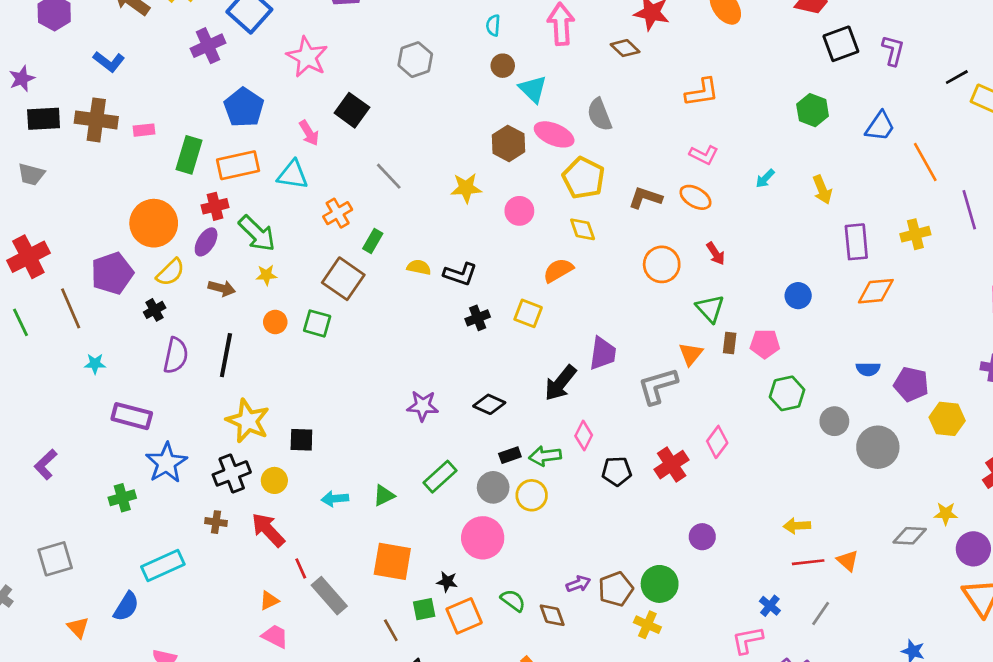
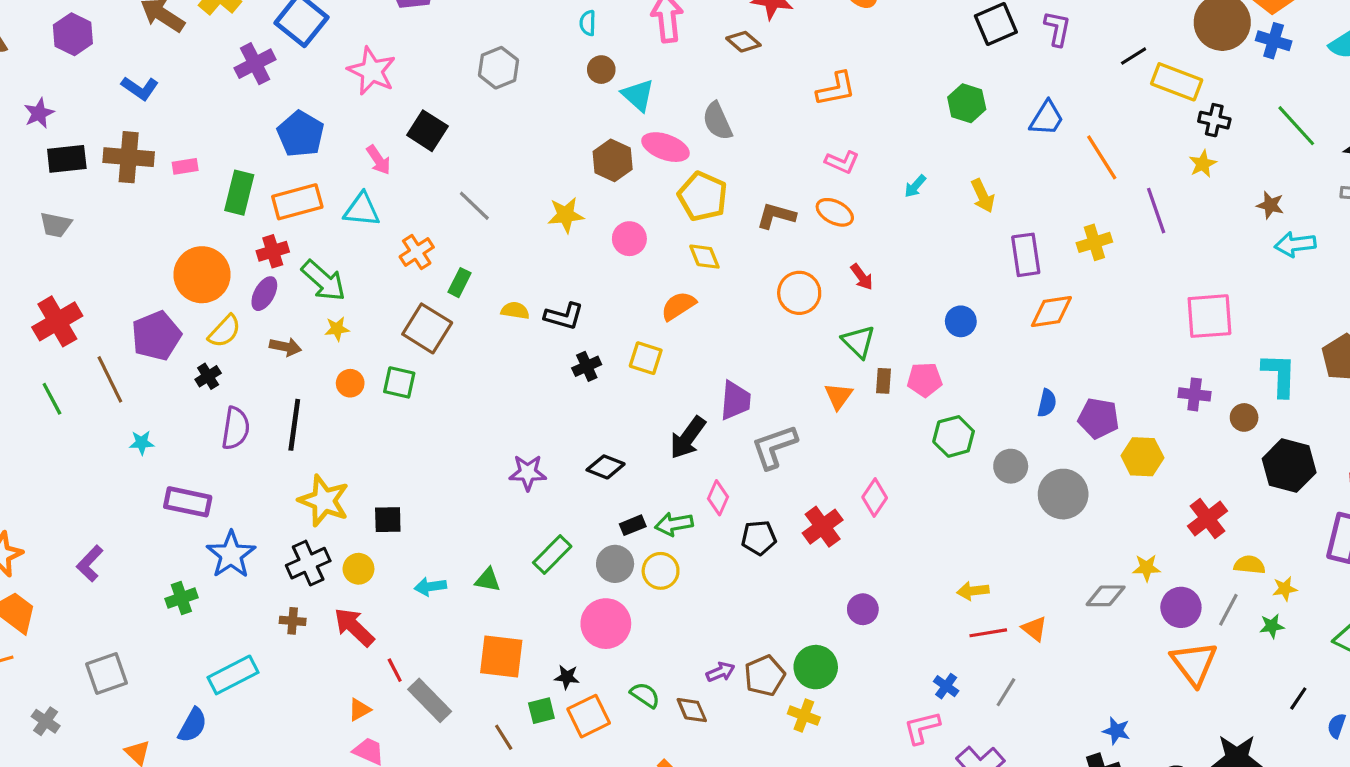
blue semicircle: (868, 369) -> (1047, 403), turned -75
gray L-shape: (658, 386) -> (774, 447), moved
green triangle: (384, 495) -> (488, 580), turned 40

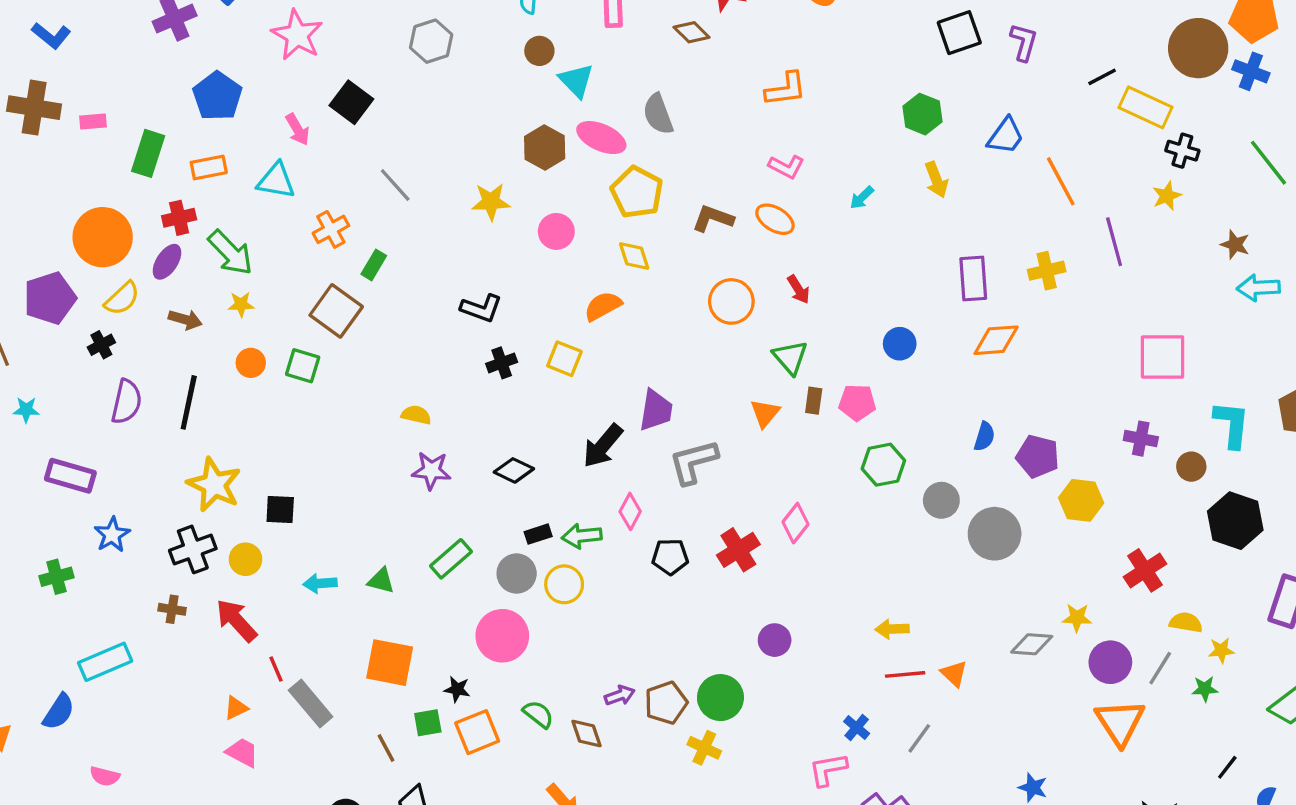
yellow arrow: (983, 196) -> (936, 180), moved
orange rectangle: (297, 202) -> (209, 167), size x0.7
yellow semicircle: (515, 311) -> (416, 415), moved
blue star: (231, 555) -> (112, 535), size x0.7

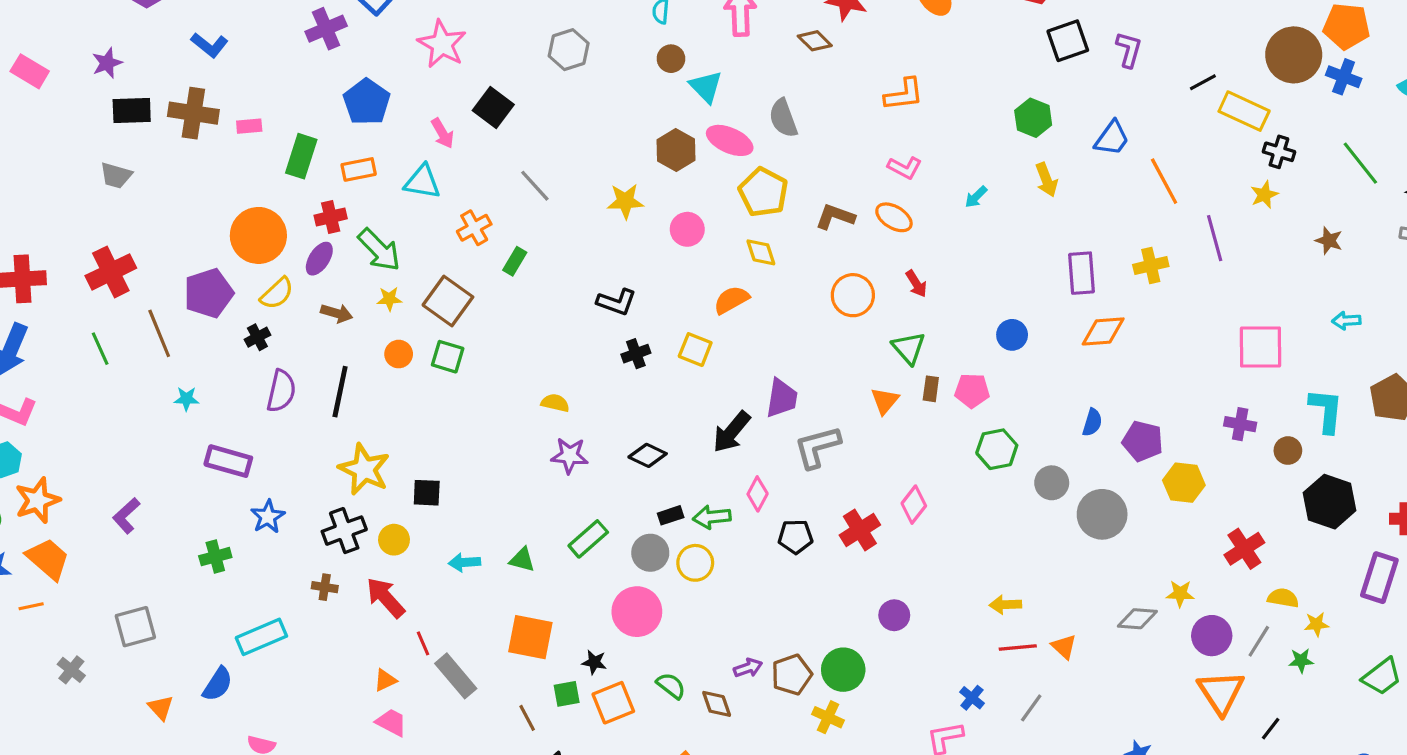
cyan arrow: (1258, 288) -> (1346, 321), moved, size x0.7
brown square: (336, 311) -> (448, 301), moved
black line: (1227, 767) -> (1271, 729), moved

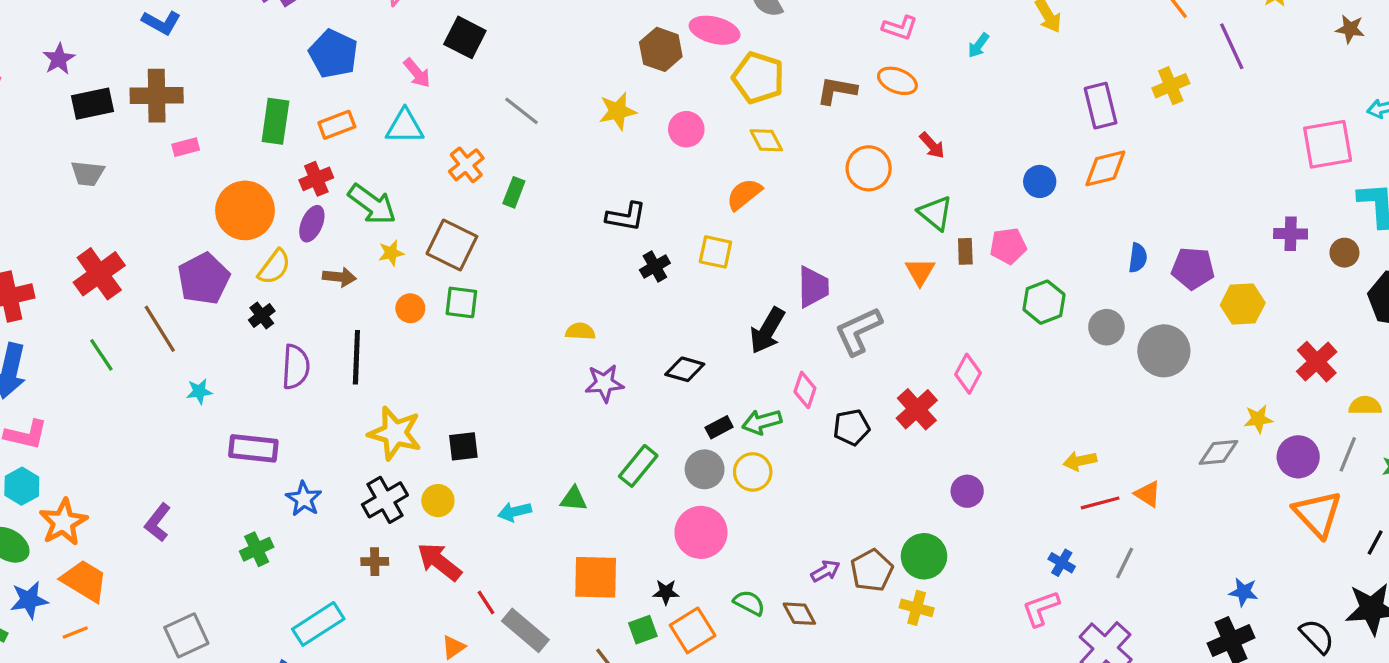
pink rectangle: (249, 126) -> (186, 147), moved
orange diamond: (1103, 331) -> (1105, 168), moved
pink square: (1260, 347) -> (1328, 144), moved

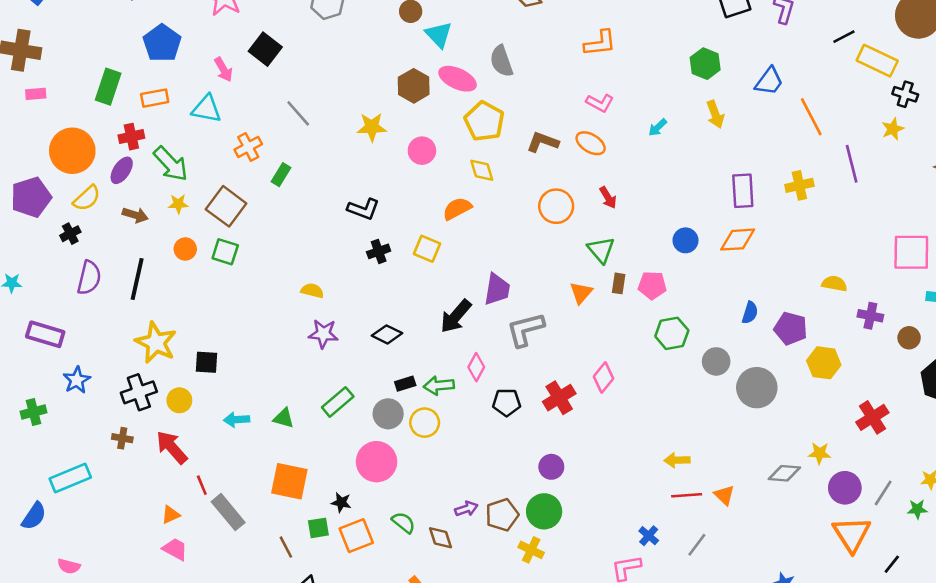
yellow semicircle: (1365, 406) -> (834, 284), moved
purple circle: (967, 491) -> (551, 467), moved

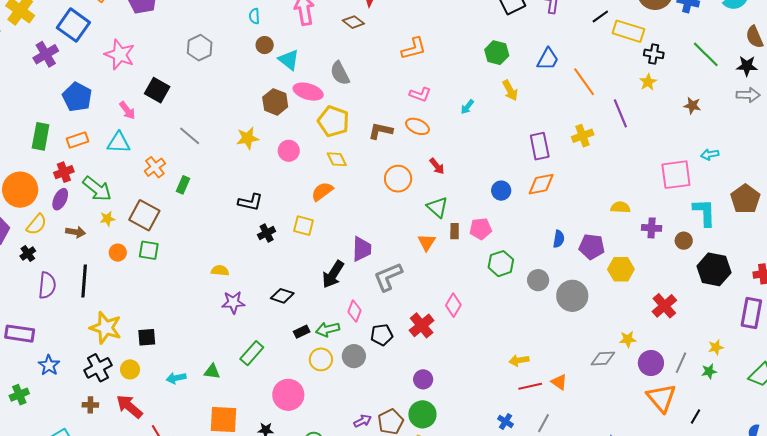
gray circle: (388, 414) -> (354, 356), moved

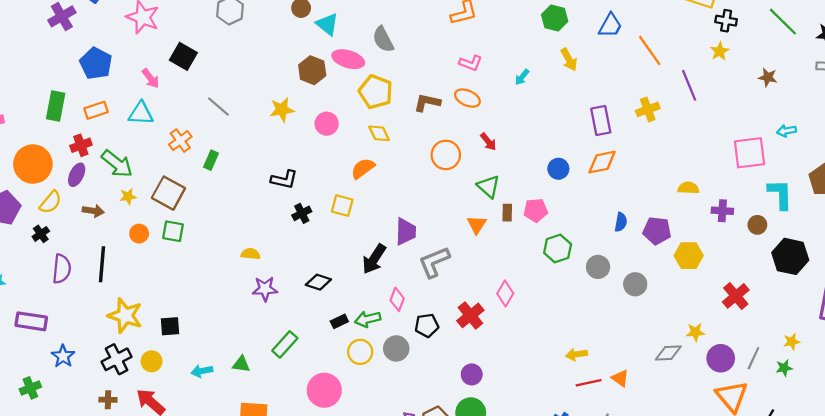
gray circle: (572, 296) -> (635, 284), size x0.7

